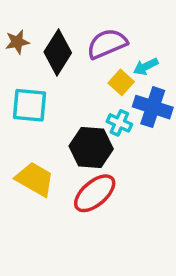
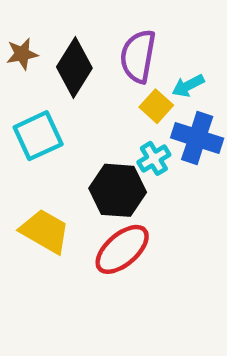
purple semicircle: (107, 44) -> (138, 56), turned -57
cyan square: (30, 105) -> (38, 136), turned -30
cyan cross: (119, 123) -> (154, 158), turned 35

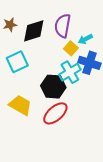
black diamond: (74, 68) -> (34, 31), turned 40
cyan cross: (154, 158) -> (70, 72), size x1.5

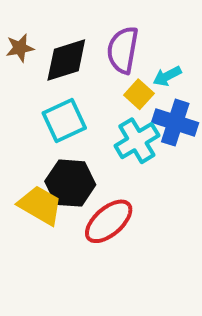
cyan square: (17, 62) -> (64, 121), moved
black hexagon: (53, 87) -> (70, 183), moved

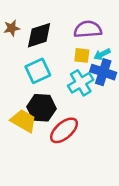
purple semicircle: (123, 50) -> (88, 29), moved, turned 76
cyan arrow: (167, 76) -> (102, 54), moved
yellow square: (139, 94) -> (82, 55), turned -35

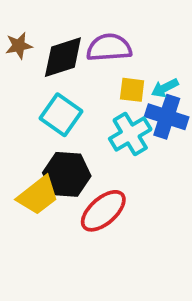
purple semicircle: (88, 29) -> (109, 48), moved
cyan square: (38, 71) -> (61, 115), turned -30
yellow trapezoid: (24, 121) -> (38, 195), turned 112

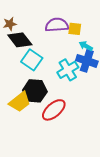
black diamond: (63, 57) -> (20, 40), moved, turned 70
cyan arrow: (165, 88) -> (86, 46), turned 56
yellow square: (132, 90) -> (75, 29), moved

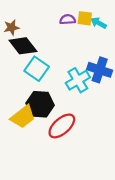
purple semicircle: (57, 25) -> (68, 19), moved, size x0.6
yellow square: (75, 29) -> (85, 18), moved
cyan arrow: (86, 46) -> (98, 23), moved

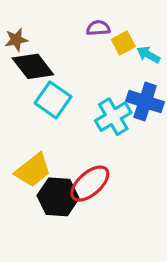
yellow square: (85, 18) -> (123, 43), moved, turned -35
cyan arrow: (98, 23) -> (148, 55), moved
black hexagon: (40, 104) -> (58, 197), moved

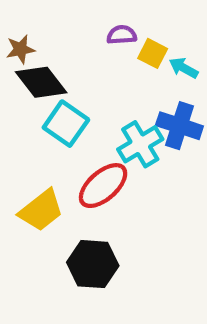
yellow square: (123, 43) -> (153, 53), turned -35
red ellipse: (90, 184) -> (103, 186), moved
black hexagon: (58, 197) -> (93, 264), moved

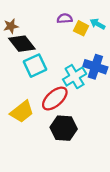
cyan arrow: (184, 68) -> (98, 24), moved
cyan square: (66, 124) -> (35, 66), turned 30
black hexagon: (93, 264) -> (64, 128), moved

